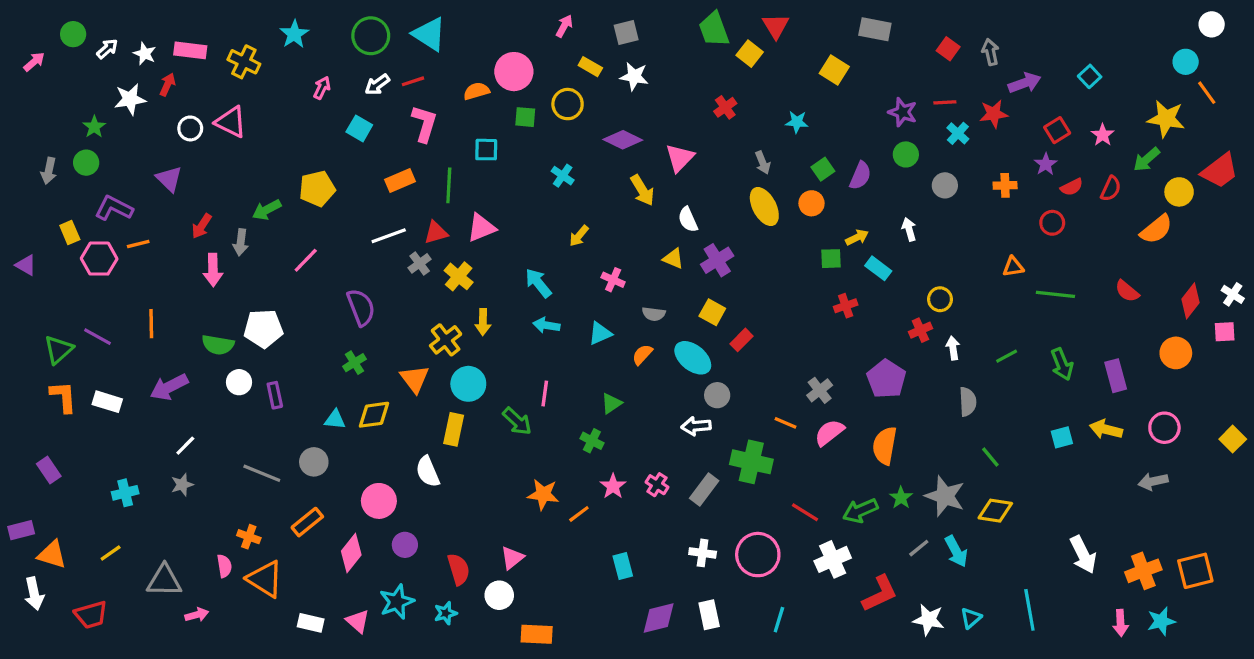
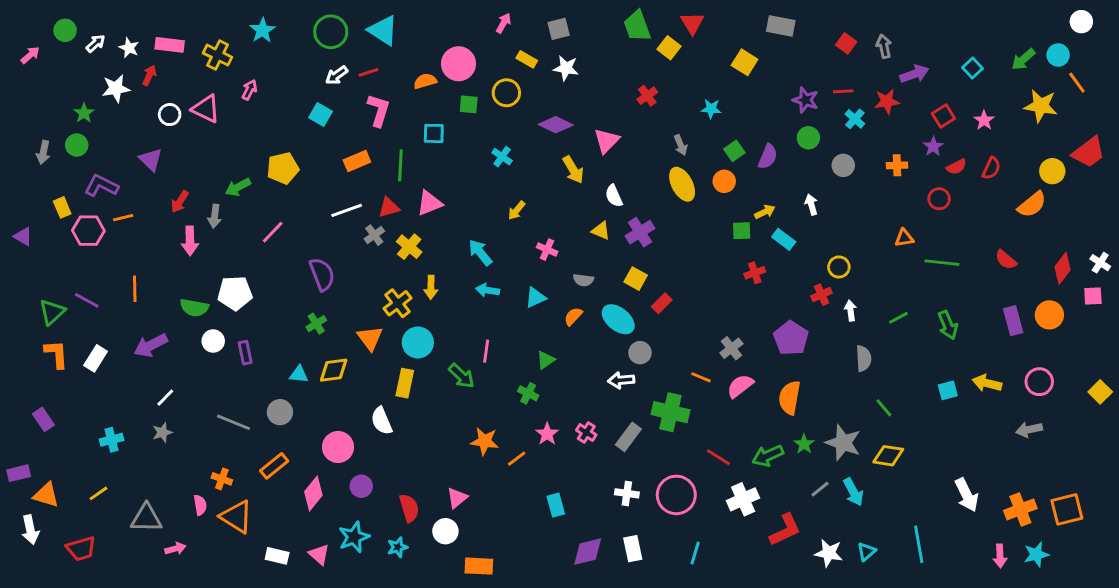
pink arrow: (322, 88) -> (249, 90), moved
green arrow: (1147, 159) -> (1023, 59), moved
purple rectangle: (1116, 376) -> (1013, 321), moved
white rectangle: (107, 402) -> (96, 358), turned -75

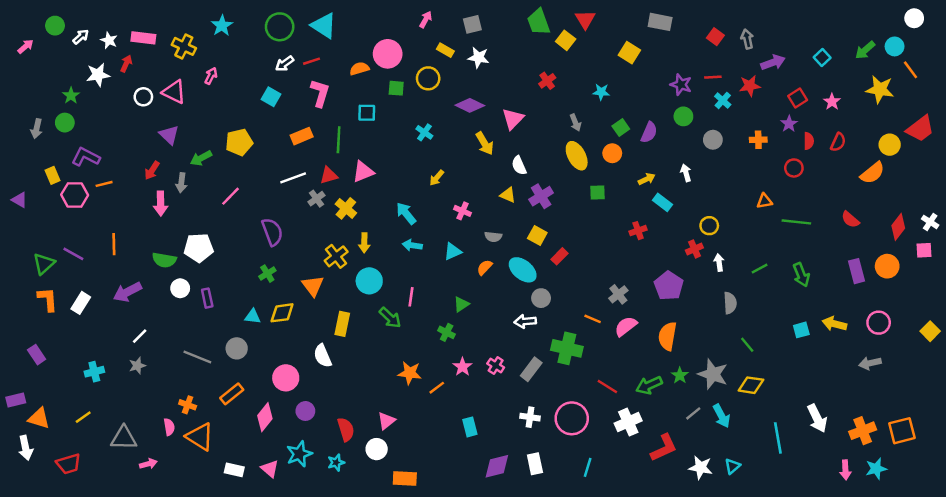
purple triangle: (151, 160) -> (169, 135), moved
red semicircle: (956, 167) -> (809, 141), turned -63
green square: (742, 231) -> (598, 193), moved
cyan circle: (418, 342) -> (369, 281), moved
cyan line: (919, 544) -> (778, 438), moved

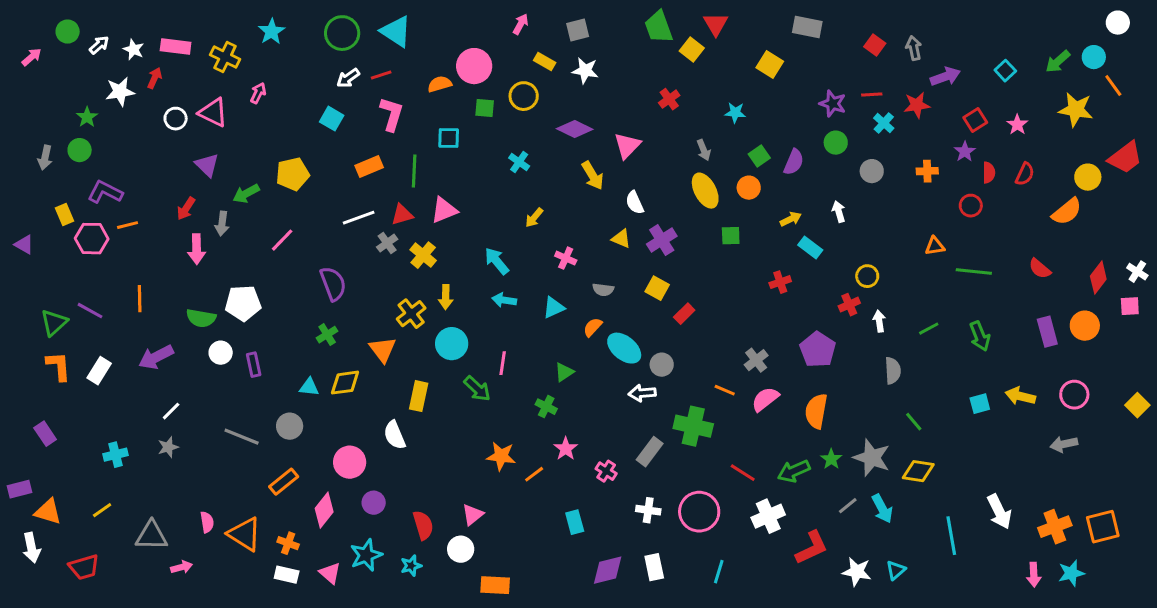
cyan ellipse: (523, 270) -> (624, 348), moved
pink cross: (496, 366) -> (606, 471), moved
orange cross: (188, 405) -> (288, 543), moved

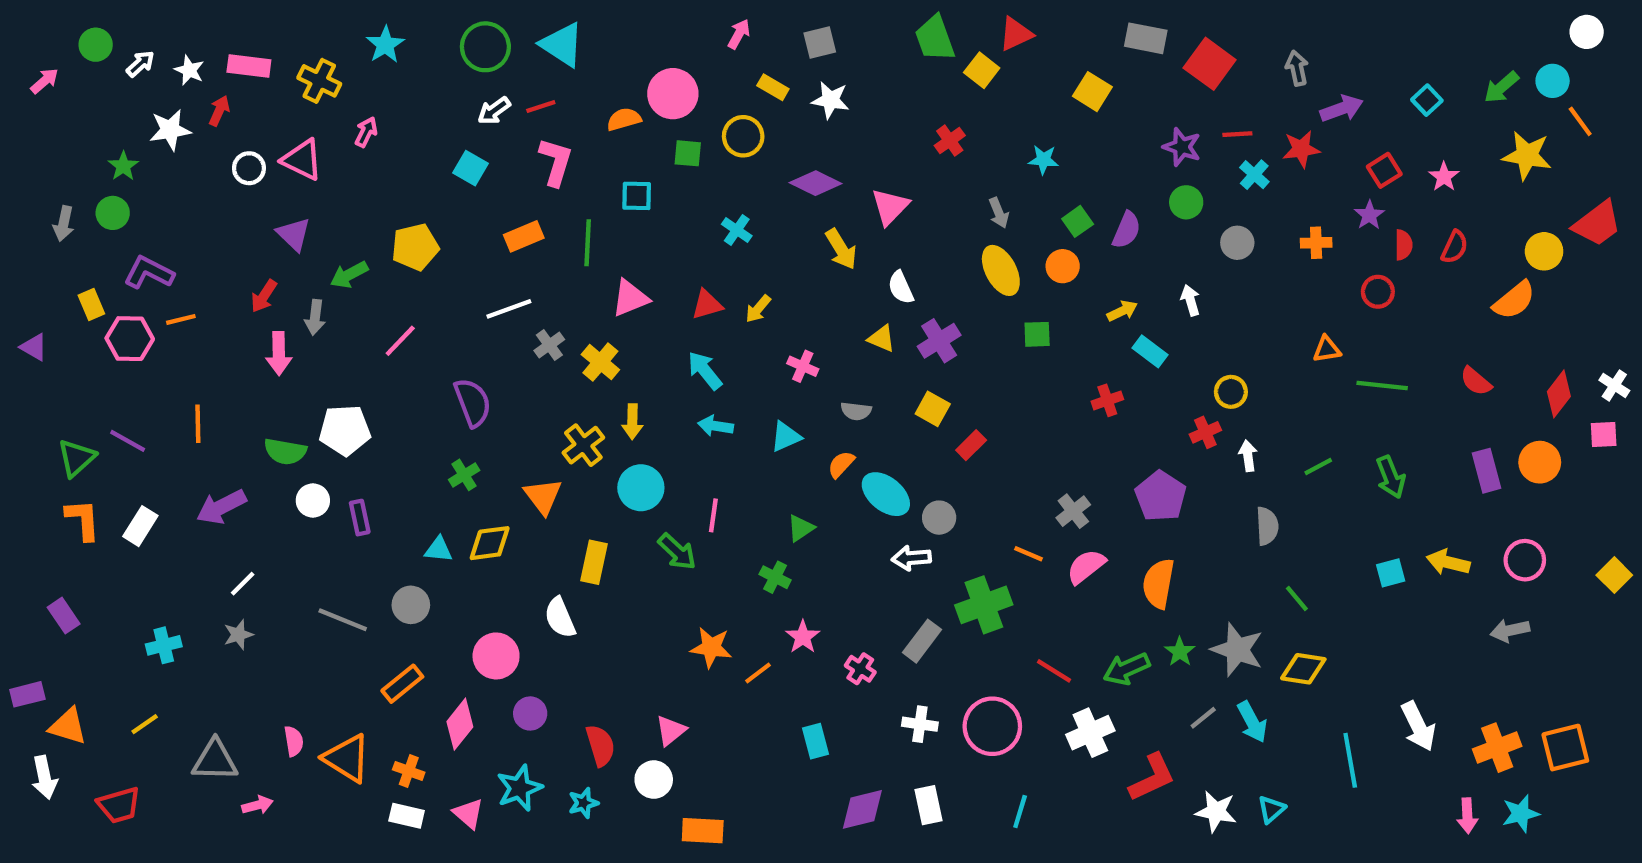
red triangle: (716, 24) -> (1016, 34), turned 36
red square: (875, 45) -> (1210, 64), moved, size x1.6
red triangle: (402, 215) -> (707, 305), moved
green cross: (693, 426) -> (984, 605), turned -33

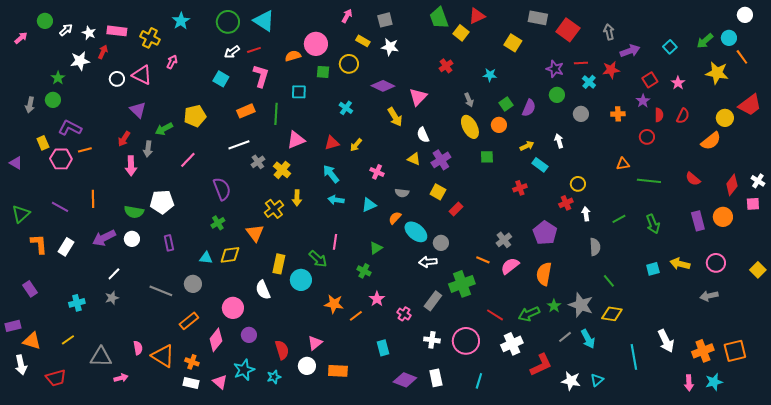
green triangle: (76, 458) -> (21, 214), moved
cyan circle: (641, 488) -> (301, 280), moved
white circle: (313, 500) -> (132, 239), moved
purple diamond: (862, 809) -> (405, 380), turned 35
orange rectangle: (703, 831) -> (338, 371), moved

